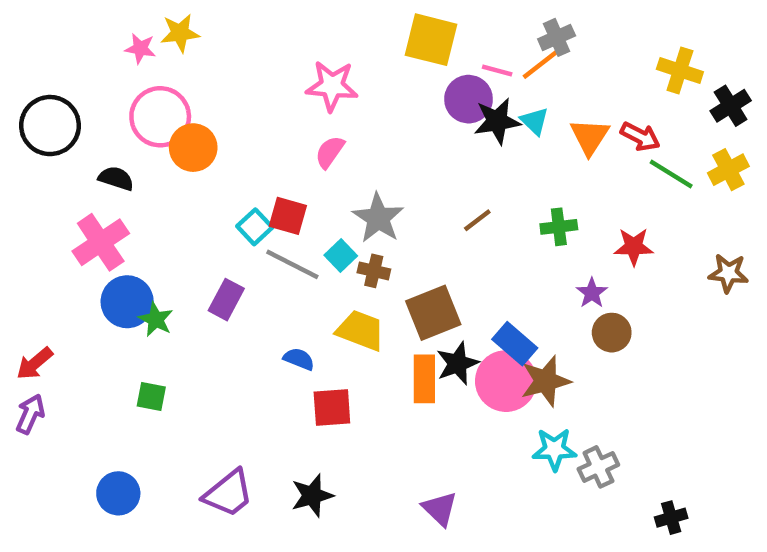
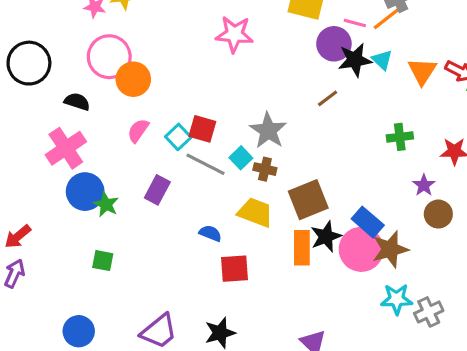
pink semicircle: (330, 152) -> (138, 131), moved
brown line: (477, 220) -> (328, 98), moved

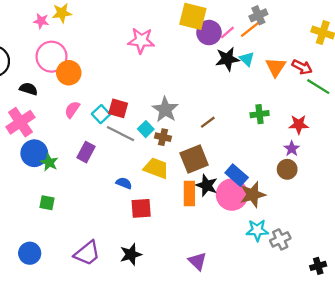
pink line: (355, 23) -> (227, 33), turned -56
purple circle: (334, 44) -> (209, 33), moved
brown line: (328, 98) -> (208, 122), moved
purple star: (424, 185) -> (292, 149), moved
black star: (326, 236) -> (207, 185), turned -30

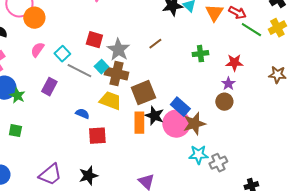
red square: (118, 108) -> (94, 40), moved
brown line: (208, 122) -> (155, 44), moved
brown cross: (163, 137) -> (116, 74), size x1.6

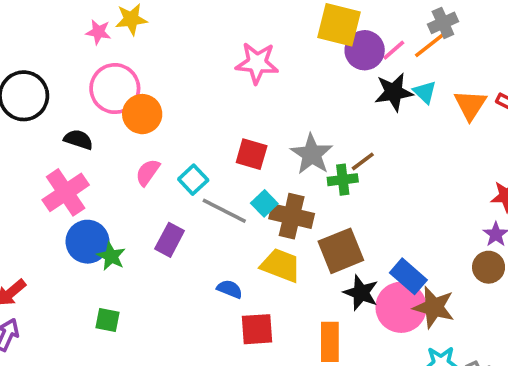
gray star: (118, 50) -> (312, 154), moved
green cross: (200, 54) -> (343, 180), moved
orange rectangle: (139, 123) -> (330, 342), moved
brown star: (194, 124) -> (434, 307), turned 30

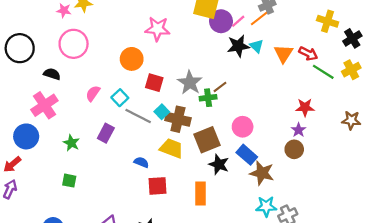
orange circle: (142, 114) -> (132, 59), moved
blue circle: (87, 242) -> (26, 136), moved
pink circle: (401, 307) -> (243, 127), moved, size x0.7

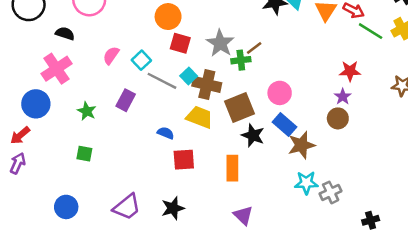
orange circle: (132, 59) -> (168, 17), moved
brown star: (262, 173) -> (301, 145), turned -30

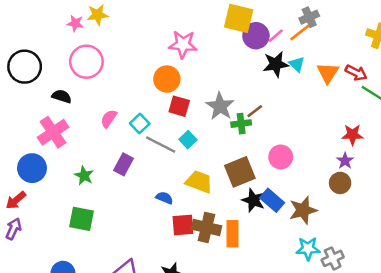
brown cross: (207, 84) -> (206, 227), moved
blue rectangle: (284, 124) -> (272, 200), moved
green square: (84, 154) -> (81, 219), size x1.5

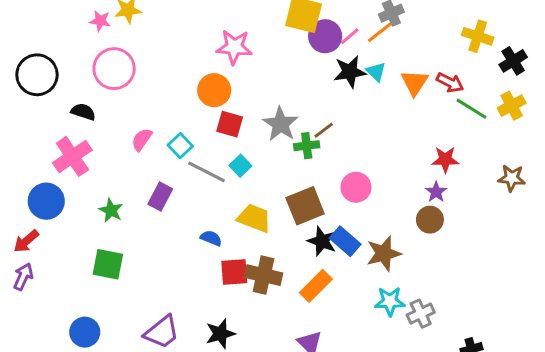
orange rectangle: (232, 234) -> (316, 286), moved, turned 45

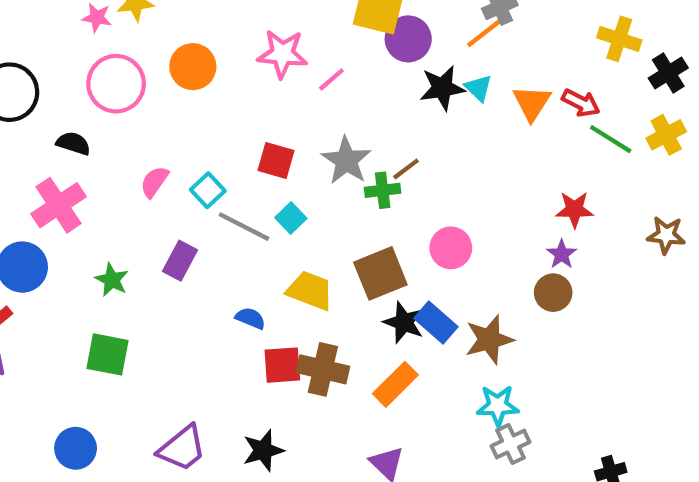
pink line: (350, 36) -> (331, 79), moved
orange circle: (214, 90) -> (193, 67), moved
gray cross: (421, 314) -> (510, 444), moved

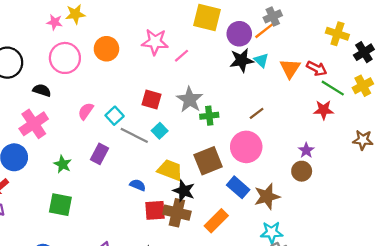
purple circle: (408, 39) -> (239, 34), moved
brown line: (406, 169) -> (257, 113), moved
red star: (574, 209) -> (324, 110), moved
pink circle: (451, 248) -> (246, 147), size x1.4
black star: (404, 322) -> (184, 191), moved

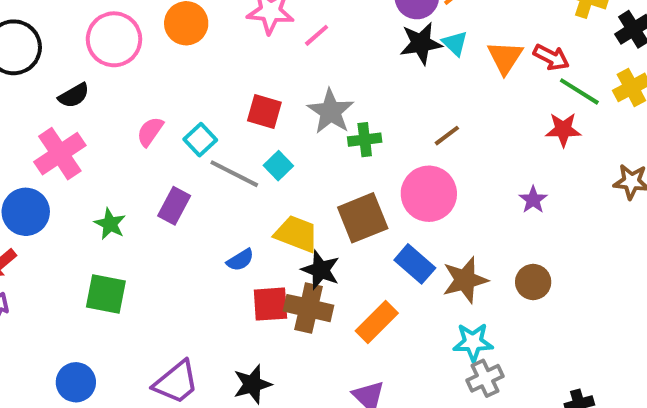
black semicircle: (42, 90) -> (74, 95), turned 132
brown circle: (302, 171) -> (533, 282), moved
blue semicircle: (138, 185) -> (240, 260), turned 126

